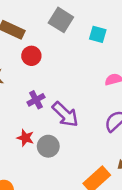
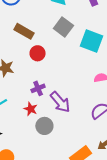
cyan square: (98, 34) -> (91, 41), size x1.6
red star: (25, 138) -> (31, 109), moved

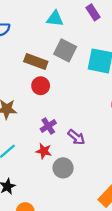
brown rectangle: (24, 31) -> (36, 62), moved
purple arrow: (60, 102) -> (76, 137), size x0.7

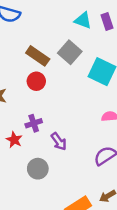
cyan triangle: (55, 19) -> (83, 20), moved
red star: (44, 151) -> (14, 140), moved

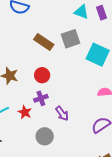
gray square: (70, 52) -> (71, 39), turned 30
red circle: (36, 81) -> (42, 75), moved

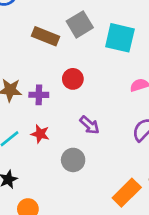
red circle: (42, 75) -> (73, 79), moved
purple cross: (41, 98) -> (39, 95), moved, turned 32

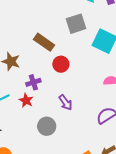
brown rectangle: (46, 36) -> (44, 42), moved
purple cross: (39, 95) -> (33, 82), moved, turned -32

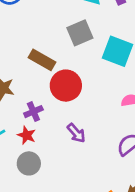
red circle: (61, 64) -> (66, 86), size x1.5
gray circle: (47, 126) -> (29, 163), moved

